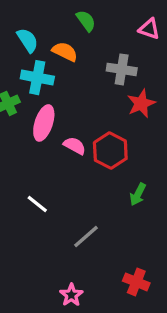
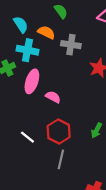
gray cross: (122, 69) -> (71, 45), moved
red hexagon: (110, 151) -> (59, 131), moved
gray line: (86, 237) -> (61, 159), turned -36

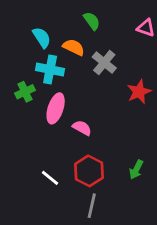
gray cross: (71, 45) -> (104, 63), turned 30

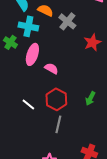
green cross: (25, 92) -> (10, 42), turned -32

